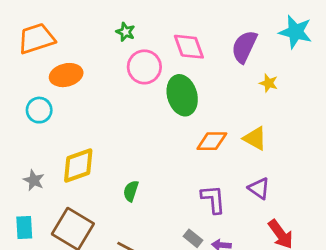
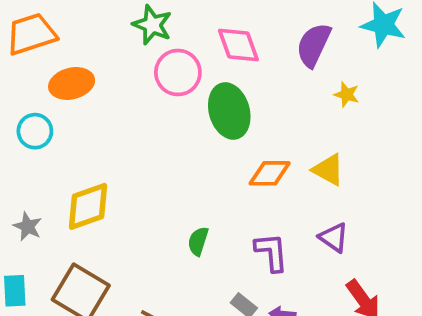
green star: (125, 32) -> (152, 25), size x1.5
green semicircle: (131, 191) -> (198, 241), moved

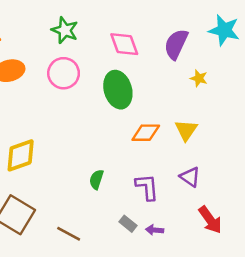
pink circle: (178, 72) -> (64, 73), moved
yellow triangle: (328, 170) -> (186, 130), turned 35

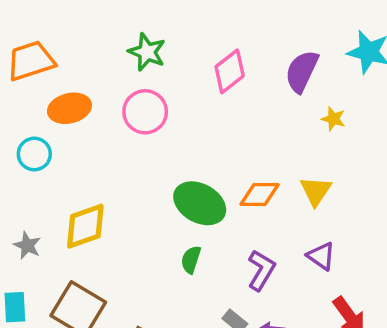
pink diamond: (124, 44) -> (230, 71), turned 72
green ellipse: (118, 90) -> (200, 203), moved, turned -45
purple L-shape: (147, 187) -> (261, 270), turned 36

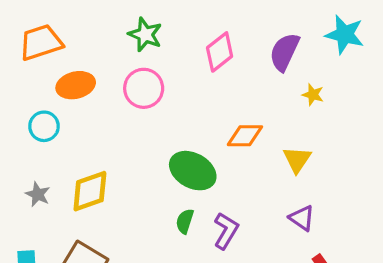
orange diamond: (259, 194) -> (245, 136), moved
gray star: (27, 245) -> (38, 194), moved
purple L-shape: (261, 270) -> (226, 231), moved

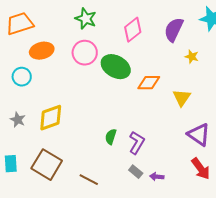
green ellipse: (193, 171) -> (116, 67), moved
purple triangle: (302, 218) -> (199, 135), moved, size x1.4

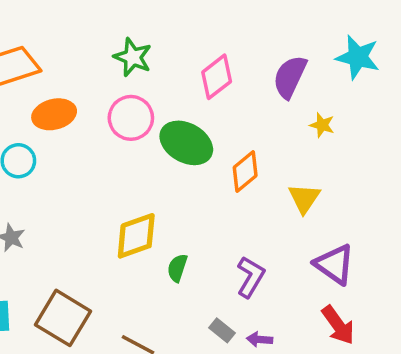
orange diamond: (149, 83) -> (245, 171), turned -40
yellow diamond: (51, 118) -> (136, 236), moved
purple L-shape: (137, 143) -> (251, 277), moved

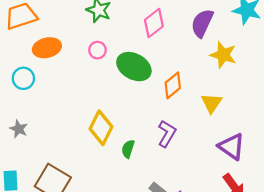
pink circle: (131, 118) -> (97, 50), size x0.6
yellow star: (322, 125) -> (223, 55), size x1.6
yellow diamond: (136, 236) -> (101, 128), turned -44
purple L-shape: (251, 277) -> (167, 134), moved

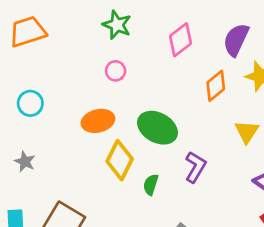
orange ellipse: (47, 48) -> (98, 121), moved
green ellipse: (134, 67) -> (157, 128), moved
orange diamond: (173, 85) -> (216, 86), moved

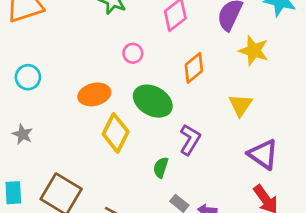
pink circle: (116, 71) -> (133, 53), moved
orange diamond: (216, 86) -> (194, 68), moved
green semicircle: (151, 185) -> (161, 167), moved

